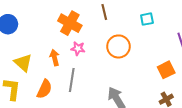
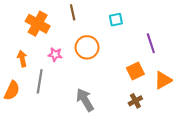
pink star: (78, 49) -> (55, 55), moved

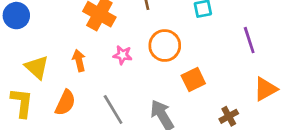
orange square: (135, 71) -> (193, 80), moved
gray line: (40, 81) -> (113, 109), moved, turned -40

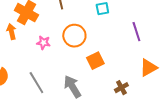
orange arrow: (79, 60) -> (11, 32), moved

